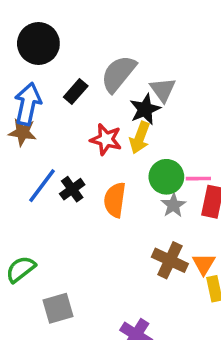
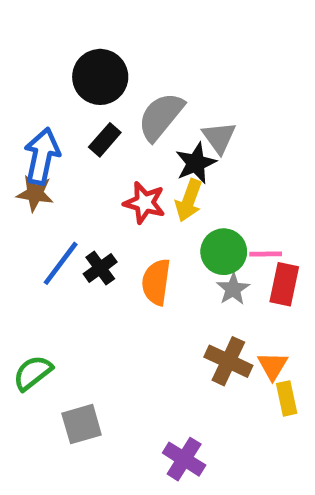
black circle: (38, 43) -> (100, 77), moved

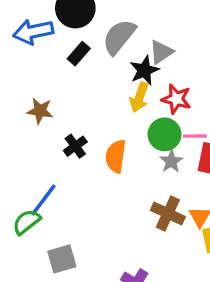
gray triangle: (219, 137) -> (161, 52), turned 32
blue arrow: (42, 156) -> (33, 32), moved, turned -114
brown star: (35, 193) -> (40, 111), moved
red star: (144, 203) -> (176, 99), moved
blue line: (61, 263) -> (43, 200), moved

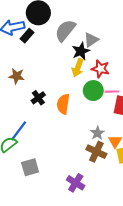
black rectangle: (79, 54) -> (27, 36), moved
gray star: (171, 161) -> (97, 133), moved
brown cross: (168, 213) -> (96, 152), moved

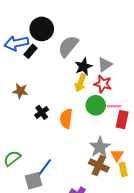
gray triangle: (91, 40) -> (105, 65), moved
blue line: (19, 131) -> (44, 168), moved
gray star: (97, 133) -> (100, 147), size x1.5

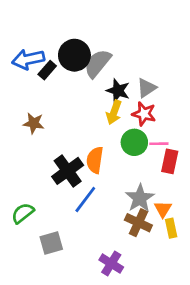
black circle: (42, 29) -> (74, 55), moved
black star: (83, 67) -> (118, 91), turned -30
black cross: (42, 112) -> (68, 171), moved, size x1.6
blue line: (44, 168) -> (85, 200), moved

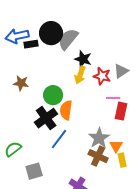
black rectangle: (47, 70) -> (31, 44), turned 40
gray triangle: (147, 88) -> (121, 71), moved
green circle: (134, 142) -> (53, 95), moved

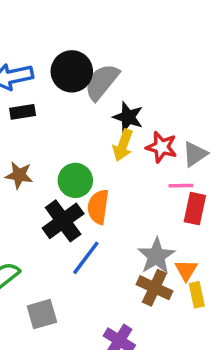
black rectangle: (31, 44) -> (23, 112), moved
gray triangle: (121, 71) -> (195, 154), moved
brown star: (21, 83) -> (19, 175), moved

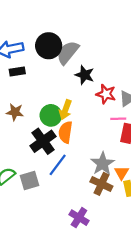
yellow arrow: (123, 145) -> (65, 110), moved
gray square: (42, 314) -> (30, 181), moved

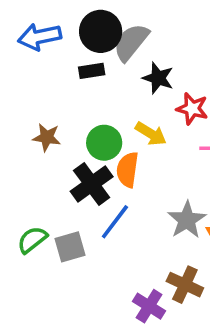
black rectangle: (17, 72) -> (92, 71), moved
yellow arrow: (65, 110) -> (151, 134), moved, turned -78
brown cross: (101, 184) -> (185, 285), moved

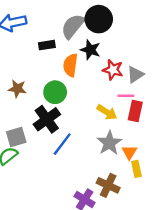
black circle: (101, 31) -> (99, 19), moved
yellow arrow: (151, 134) -> (107, 112), moved
orange semicircle: (128, 170) -> (70, 65), moved
gray square: (70, 247) -> (16, 137), moved

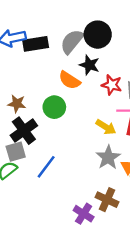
black rectangle: (47, 45) -> (36, 44), moved, size x1.5
orange semicircle: (70, 65) -> (70, 80), turned -65
black cross: (47, 119) -> (24, 131), moved
blue line: (62, 144) -> (46, 167), moved

